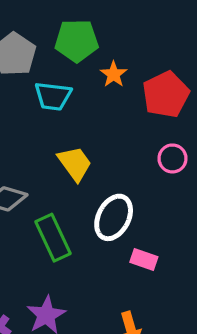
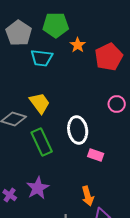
pink circle: (173, 158) -> (117, 104), moved
yellow trapezoid: (75, 164) -> (40, 103), moved
white ellipse: (114, 217) -> (78, 130), turned -36

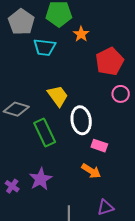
red pentagon: (109, 57) -> (109, 61), moved
yellow trapezoid: (40, 103) -> (58, 96), moved
orange arrow: (88, 196) -> (91, 171), moved, turned -42

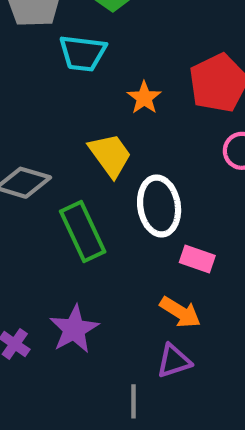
orange star: (81, 34) -> (144, 98), moved
purple triangle: (105, 207) -> (174, 361), moved

